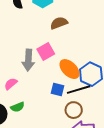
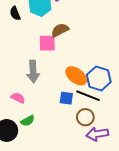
pink square: (46, 51) -> (47, 43), moved, turned 36
pink semicircle: (11, 84) -> (18, 98), turned 72
black line: (79, 90) -> (88, 96), turned 45

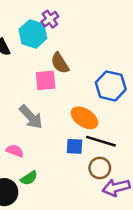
brown semicircle: (60, 30) -> (60, 63), turned -90
gray arrow: (33, 71) -> (31, 117), turned -35
blue hexagon: (99, 78) -> (111, 86), moved

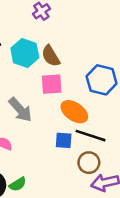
cyan hexagon: (33, 34) -> (25, 53), moved
pink square: (46, 80) -> (52, 84), moved
green semicircle: (29, 178) -> (18, 184), moved

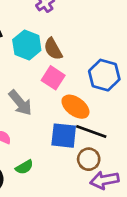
pink square: (52, 84) -> (53, 78), turned 35
blue square: (64, 140) -> (64, 136), size x1.5
green semicircle: (18, 184) -> (24, 167), moved

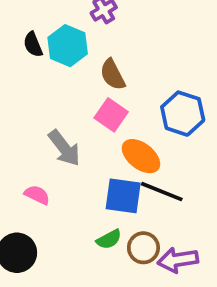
cyan hexagon: (27, 45) -> (68, 46), moved
brown circle: (89, 159) -> (143, 248), moved
green semicircle: (24, 167) -> (109, 239), moved

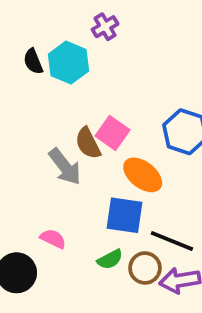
brown semicircle: (113, 75) -> (88, 143), moved
black line: (162, 192) -> (172, 241), moved
pink semicircle: (37, 195) -> (53, 239), moved

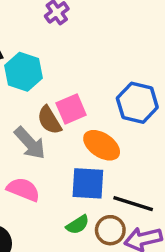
cyan hexagon: (68, 63) -> (23, 72), moved
pink square: (113, 133) -> (71, 109), turned 36
pink semicircle: (53, 239) -> (23, 189), moved, size x1.4

